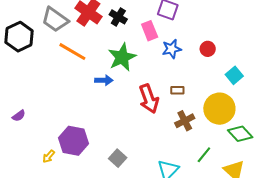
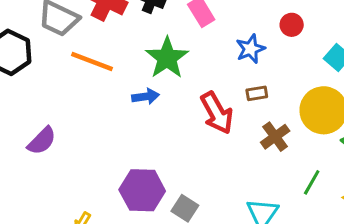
blue star: (172, 49) -> (250, 49), moved
purple semicircle: (19, 116) -> (42, 141), moved, size x1.5
purple hexagon: (74, 141) -> (142, 190), moved

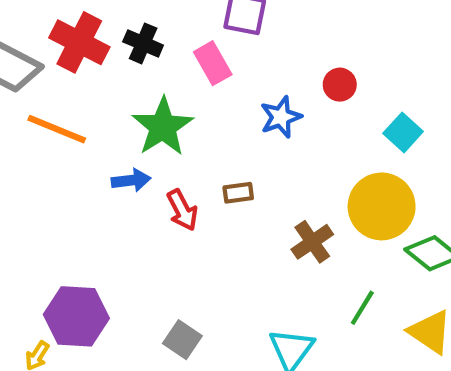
brown rectangle: (257, 93) -> (238, 193), moved
red arrow: (217, 113) -> (182, 210), moved, size x0.7
purple hexagon: (142, 190) -> (76, 316), moved

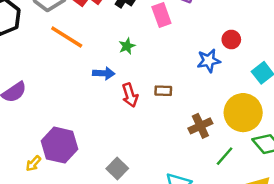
blue star: (281, 117) -> (209, 61), moved
green star: (163, 127) -> (127, 46), size x0.5
green line: (362, 308) -> (225, 156), moved

